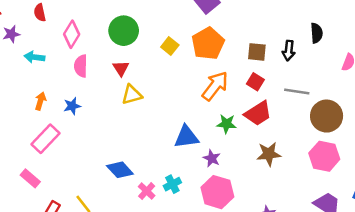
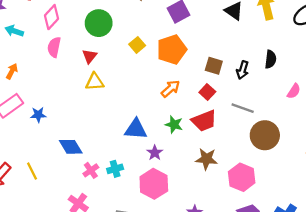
orange arrow: (215, 86) -> (170, 89), size x0.7
blue star: (72, 106) -> (38, 115), moved
pink hexagon: (324, 156) -> (242, 177), moved

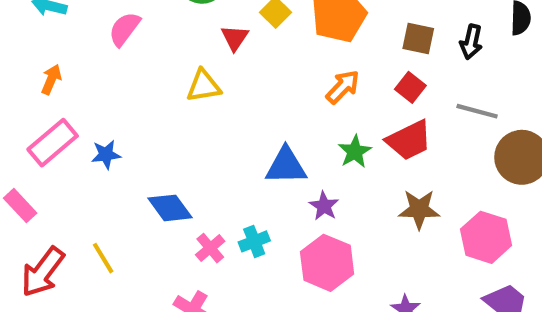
pink semicircle: (54, 47) -> (124, 29), turned 30
red triangle: (90, 56) -> (235, 38), moved
green star: (174, 124) -> (355, 152), turned 30

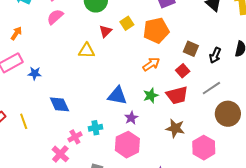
gray line: (477, 111) -> (211, 88), turned -60
pink cross: (210, 248) -> (75, 137), moved

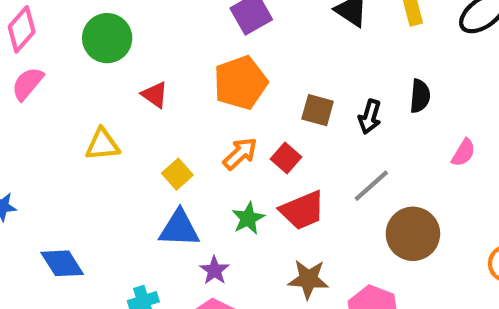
yellow square: (127, 23) -> (177, 174), moved
red triangle: (106, 31) -> (155, 95), moved, turned -32
red square: (183, 71) -> (286, 158), moved

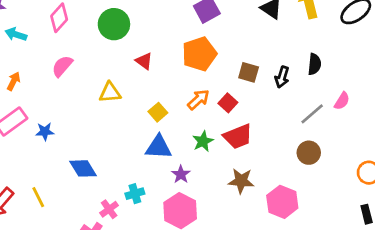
pink semicircle: (28, 84) -> (62, 66), moved
gray line: (371, 186) -> (312, 114), moved
brown circle: (413, 234) -> (309, 153), size x0.7

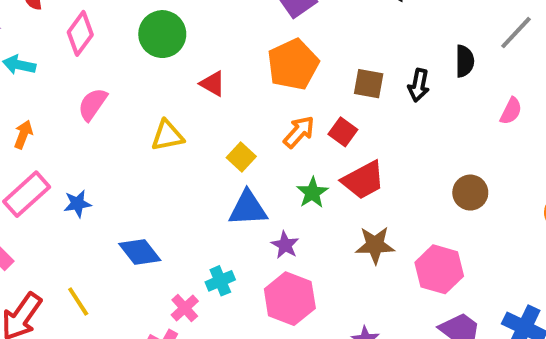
gray line: (312, 114) -> (516, 33), moved

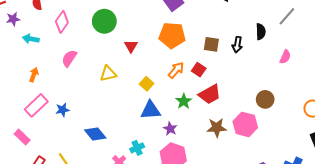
orange pentagon: (293, 64) -> (172, 35), turned 30
red triangle: (213, 84) -> (131, 46), turned 32
pink hexagon: (439, 269) -> (245, 124), moved

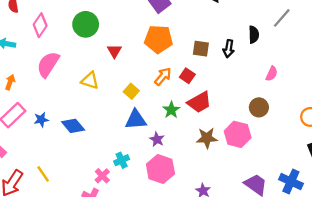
pink semicircle: (285, 57) -> (272, 74), moved
pink semicircle: (69, 58) -> (48, 64), size x1.4
yellow triangle: (108, 74) -> (90, 81), turned 30
blue diamond: (95, 134) -> (73, 126), moved

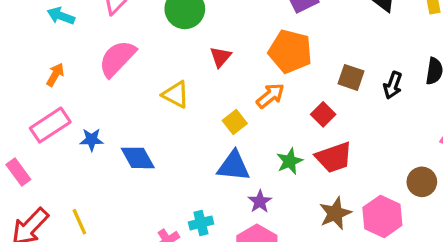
orange arrow: (163, 76) -> (270, 96), moved
brown star: (207, 138) -> (335, 213), turned -30

